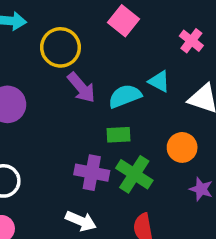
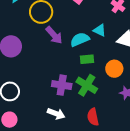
green rectangle: (119, 135) -> (87, 59), moved

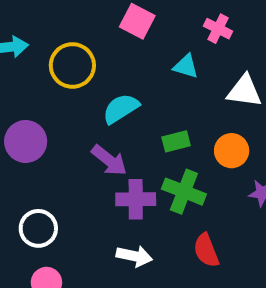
cyan triangle: (100, 30) -> (186, 66), moved
purple arrow: (54, 35) -> (109, 160), moved
cyan semicircle: (80, 39) -> (121, 109), moved

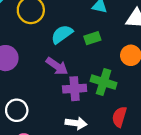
green rectangle: (176, 141) -> (92, 38), moved
red semicircle: (206, 250) -> (119, 117), turned 42

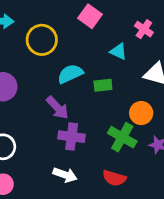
green cross: (104, 82) -> (122, 137), moved
red semicircle: (119, 117) -> (114, 178), turned -102

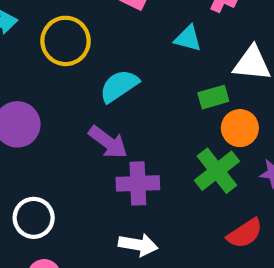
green rectangle: (103, 85) -> (213, 97), moved
green cross: (122, 137) -> (217, 171), turned 32
red semicircle: (114, 178) -> (245, 233), moved, turned -40

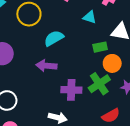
purple arrow: (108, 142) -> (46, 66), turned 144
purple cross: (138, 183) -> (71, 90), moved

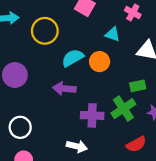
green rectangle: (100, 47) -> (138, 86), moved
orange circle: (112, 63) -> (100, 62), moved

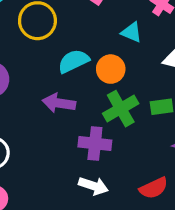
green cross: (123, 109) -> (121, 109), moved
white arrow: (77, 146) -> (93, 186), moved

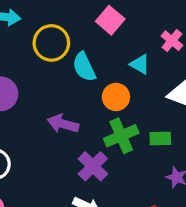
cyan semicircle: (73, 61) -> (84, 67), moved, turned -96
purple cross: (95, 144) -> (93, 166), turned 32

